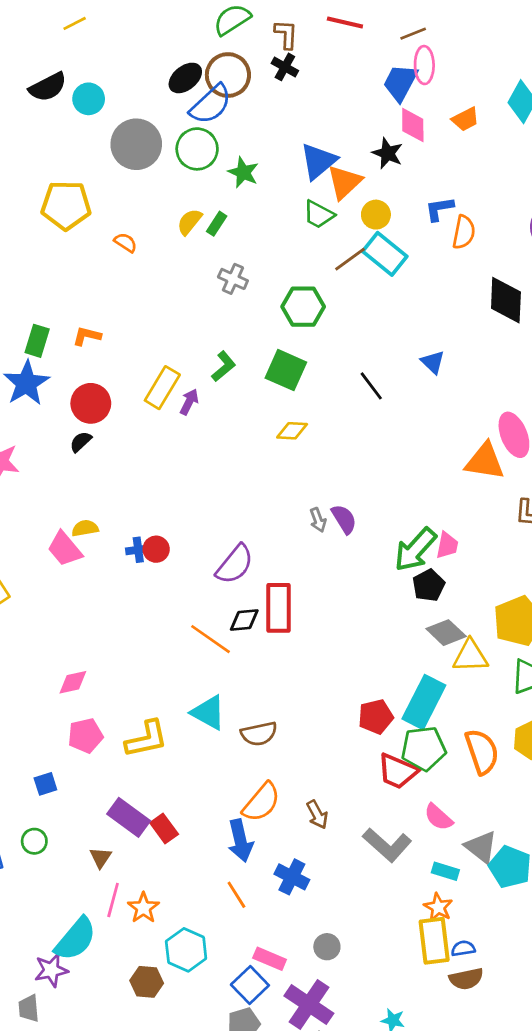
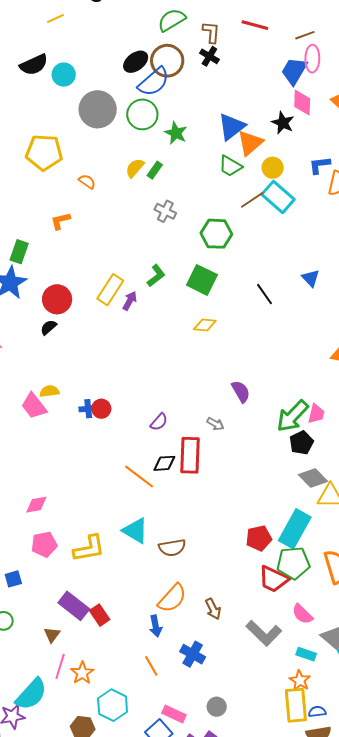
orange L-shape: (87, 336) -> (60, 221), moved, turned -30
gray arrow: (318, 520) -> (215, 424), moved, turned -42
purple semicircle: (235, 564) -> (159, 422), size x0.6
blue arrow: (240, 841) -> (156, 626), size x0.7

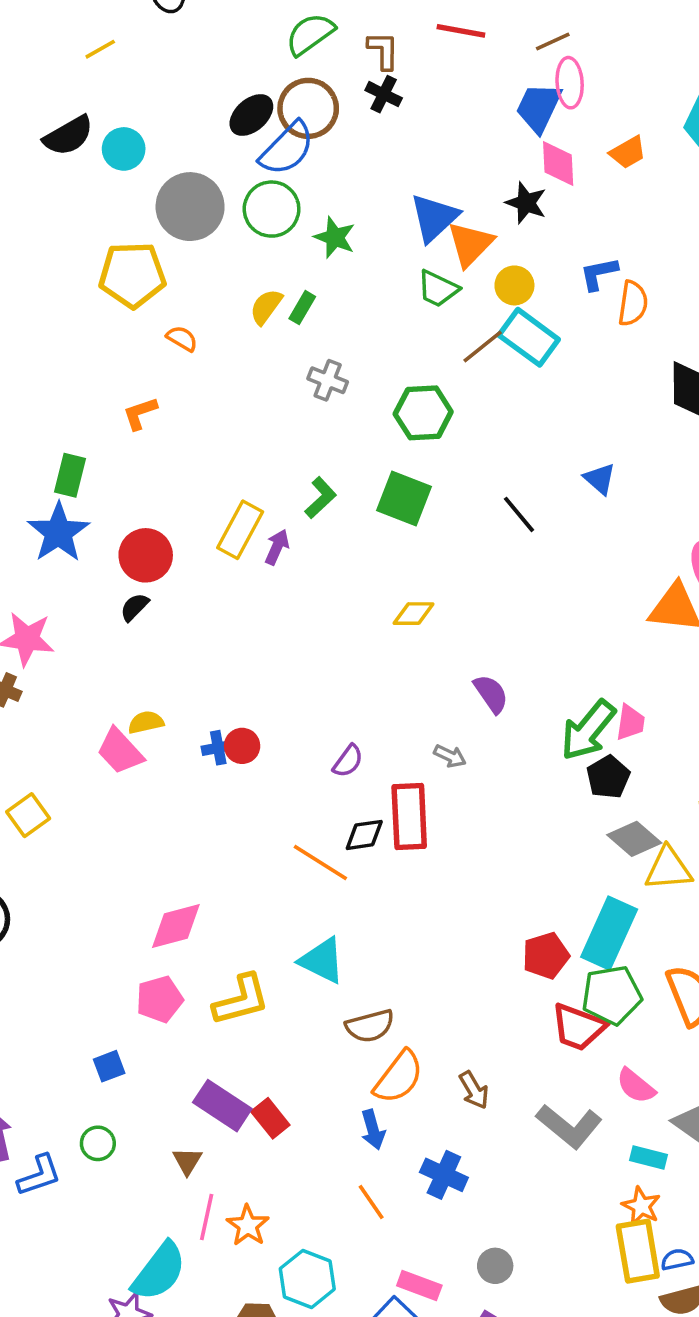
yellow pentagon: (44, 152) -> (132, 275), moved
yellow diamond: (205, 325) -> (414, 614), moved
pink diamond: (36, 505) -> (176, 926), moved, size x1.4
brown semicircle: (172, 548) -> (370, 1026), moved

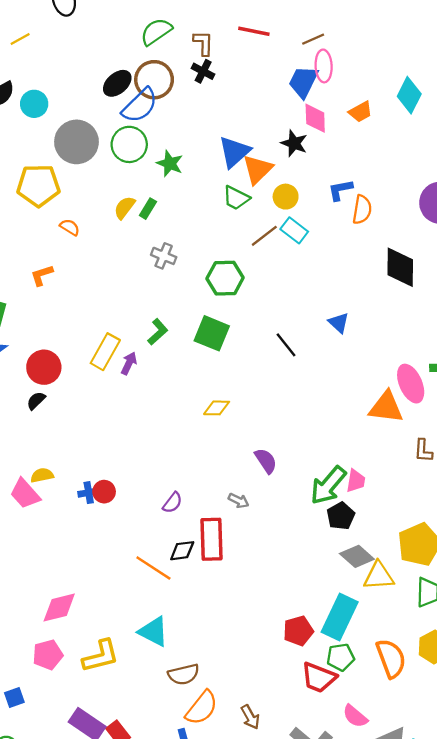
cyan rectangle: (529, 337) -> (294, 230), size x0.7
green pentagon: (612, 995) -> (341, 657), size x0.7

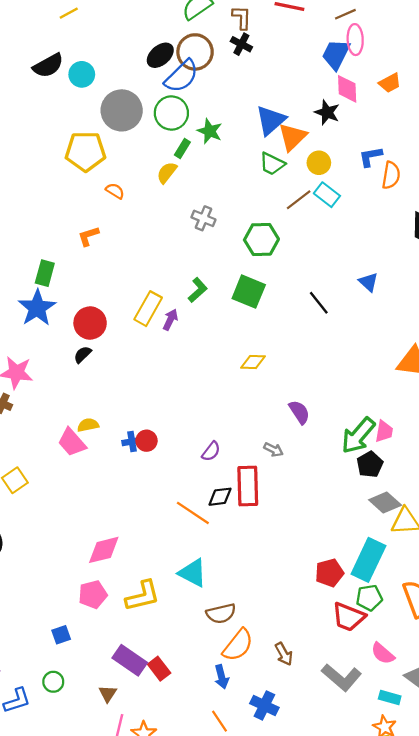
green rectangle: (148, 209) -> (182, 149), moved

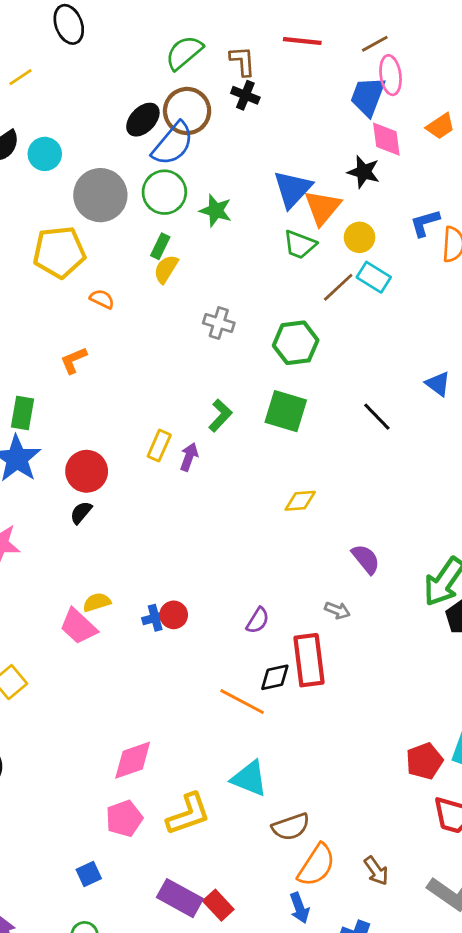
green rectangle: (182, 149) -> (160, 246), moved
yellow rectangle: (148, 309) -> (159, 446), size x0.7

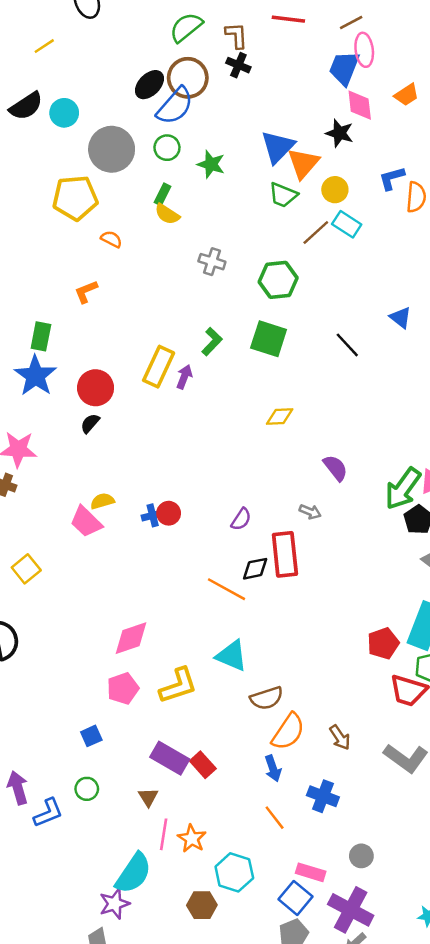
green circle: (164, 192) -> (167, 148), size x0.7
yellow semicircle: (166, 269) -> (167, 214), turned -90
yellow rectangle: (159, 446) -> (159, 367), size x1.5

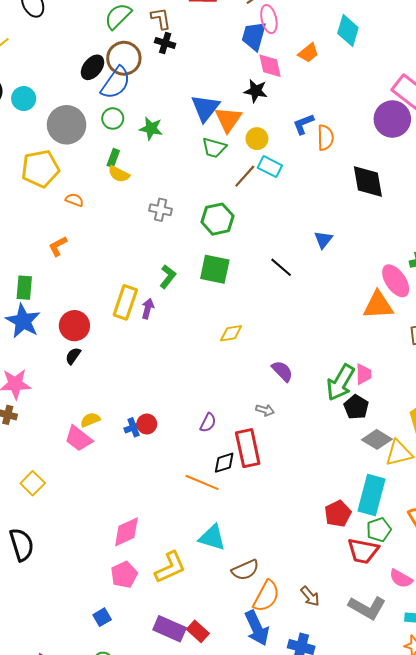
blue triangle: (401, 317) -> (323, 240), turned 36
blue arrow: (273, 768) -> (257, 628), size x1.6

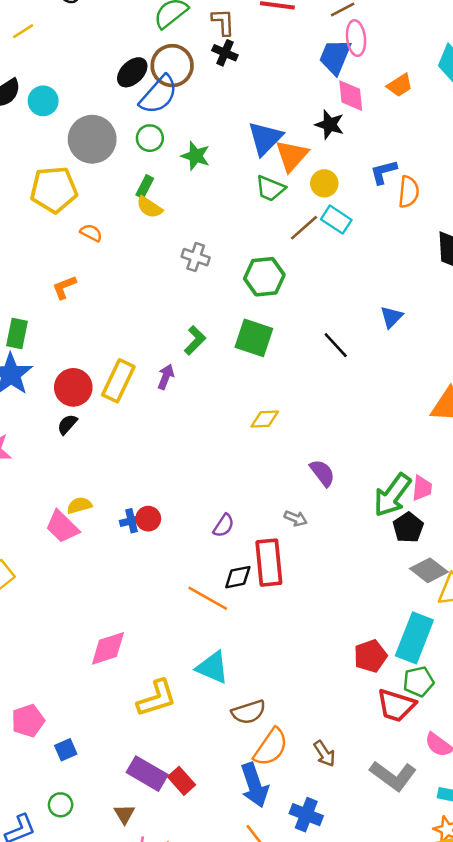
yellow rectangle: (125, 302) -> (118, 381), moved
pink pentagon: (124, 575) -> (28, 721), moved

